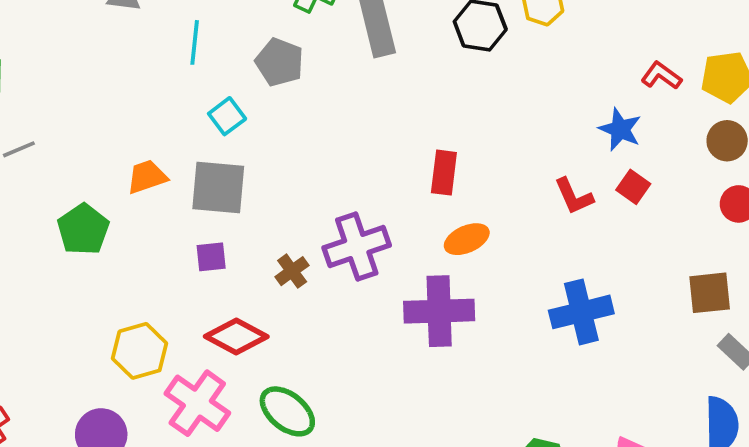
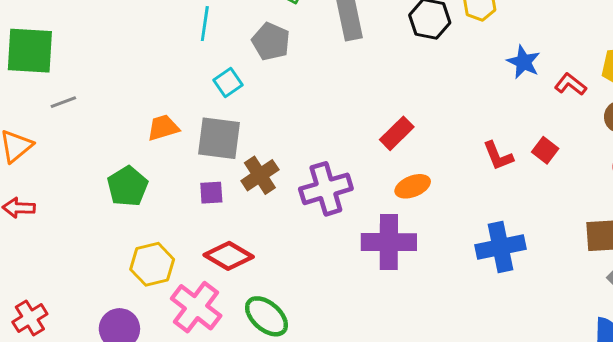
red L-shape: (661, 76) -> (570, 84), moved
blue star: (620, 129) -> (524, 62), moved
red rectangle: (444, 173) -> (397, 133), turned 36
green pentagon: (83, 229) -> (128, 186), moved
brown cross: (292, 271) -> (260, 175), moved, size x1.4

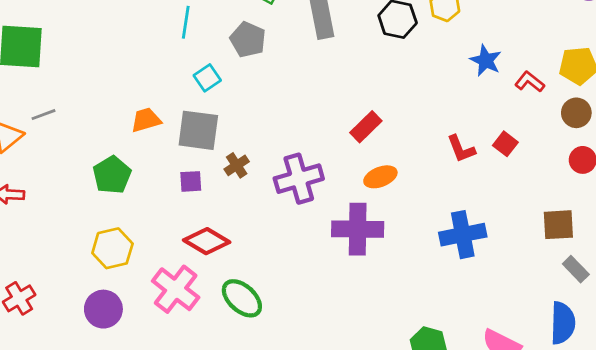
gray line: (63, 102) -> (44, 115), moved
brown cross: (260, 175) -> (237, 165), size x0.7
yellow hexagon: (152, 264) -> (112, 248), moved

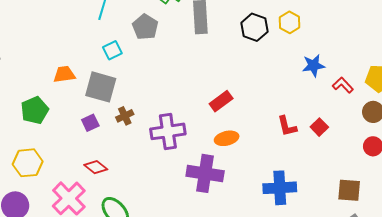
blue star: (486, 60) -> (313, 65), turned 30
purple square: (191, 181) -> (90, 123), turned -30
red diamond: (207, 241) -> (96, 167), size x0.7

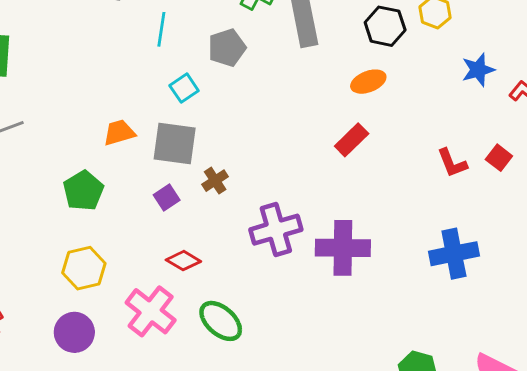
gray pentagon: (145, 27) -> (227, 48), turned 30
purple cross: (168, 131) -> (276, 230), moved
orange ellipse: (227, 138) -> (368, 82), moved

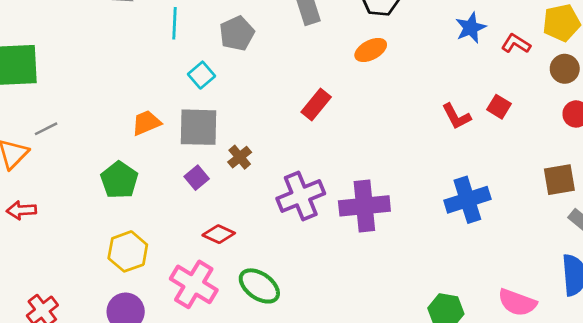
red rectangle: (352, 140) -> (316, 104), moved

